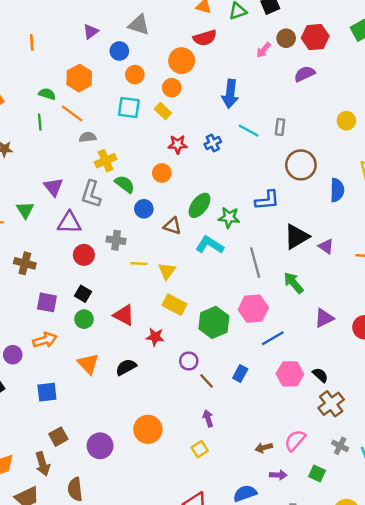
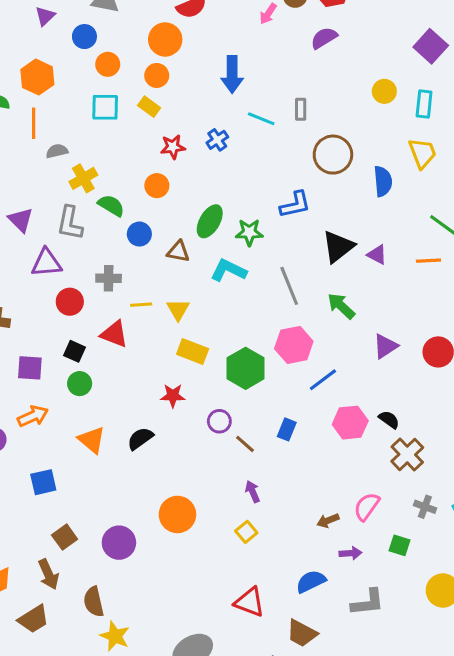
orange line: (72, 113) -> (34, 123), turned 60
red triangle: (124, 315) -> (114, 334), moved

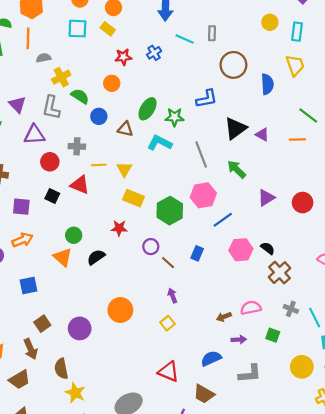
green circle: (80, 384) -> (74, 235), moved
pink semicircle: (367, 507) -> (251, 308), turned 42

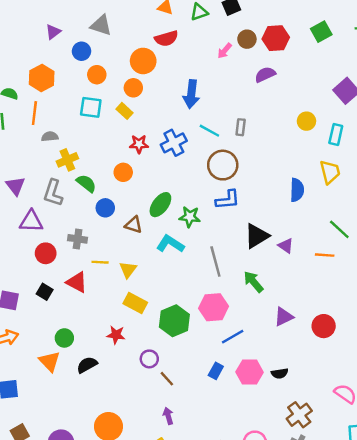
blue cross: (154, 53) -> (174, 143), size x1.5
brown circle: (233, 65) -> (223, 165), moved
black semicircle: (268, 248) -> (280, 373), turned 128
blue rectangle: (197, 253) -> (216, 371), moved
brown cross: (280, 273) -> (299, 415), moved

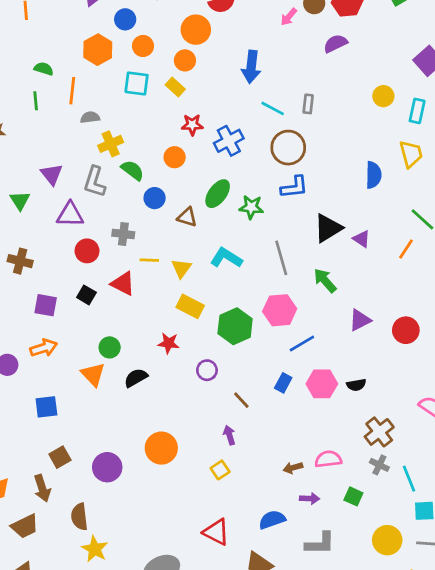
orange hexagon: (42, 78) -> (98, 50), moved
blue cross: (174, 143) -> (229, 141), moved
cyan L-shape: (170, 244) -> (226, 258), moved
orange line: (325, 255) -> (406, 249), turned -60
brown line: (167, 379) -> (241, 400), moved

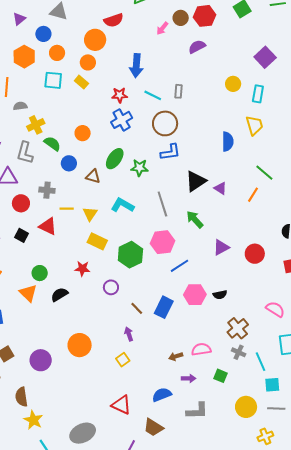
red star: (192, 125) -> (120, 95), moved
blue rectangle: (283, 383) -> (164, 307), moved, size x1.5

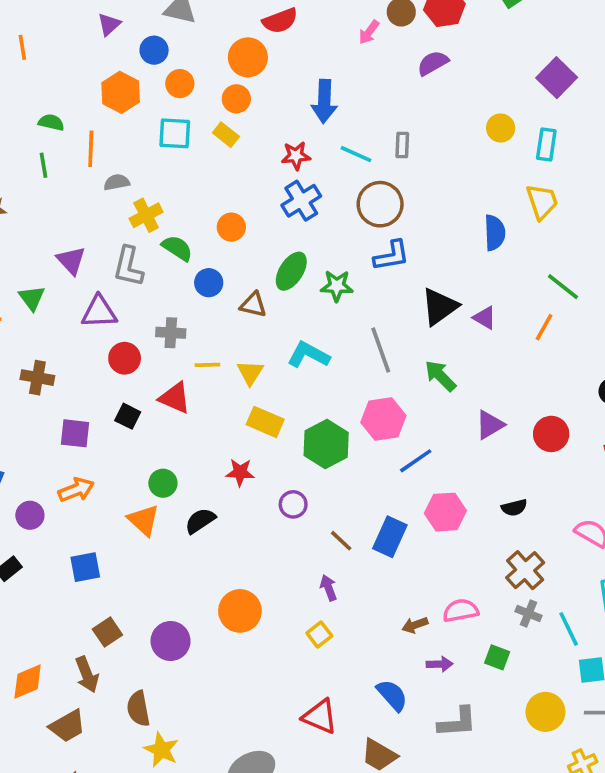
black semicircle: (220, 295) -> (514, 508), moved
blue semicircle: (162, 395) -> (392, 695), turned 72

